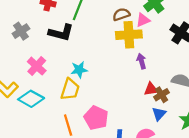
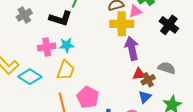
purple arrow: (142, 61) -> (132, 48), size x1.6
pink cross: (37, 66) -> (47, 47), moved, turned 36
cyan star: (79, 70) -> (67, 45), moved

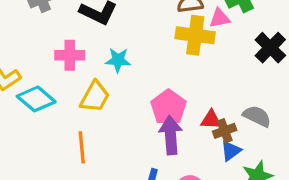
cyan star: (67, 45) -> (118, 60), moved
purple arrow: (132, 48) -> (171, 135), moved
pink pentagon: (88, 97) -> (168, 107), moved
blue triangle: (145, 97) -> (231, 151), moved

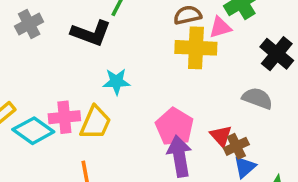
pink cross: (70, 55) -> (64, 117), moved
gray semicircle: (257, 116) -> (257, 98), moved
red triangle: (211, 120) -> (221, 136), turned 50

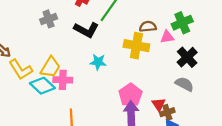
yellow cross: (196, 48) -> (136, 46), moved
black cross: (277, 54) -> (187, 57), moved
yellow trapezoid: (95, 123) -> (50, 67), moved

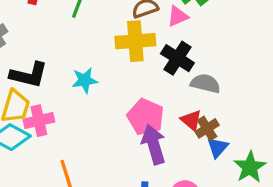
black L-shape: (86, 30) -> (29, 75), moved
black cross: (187, 57) -> (177, 58), moved
gray semicircle: (184, 84) -> (205, 83), moved

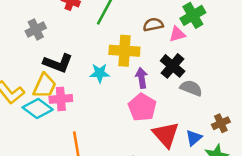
yellow cross: (135, 41) -> (124, 51), moved
red triangle: (191, 120) -> (166, 135), moved, size x1.6
brown cross: (207, 128) -> (221, 123), moved
purple arrow: (154, 144) -> (142, 78), moved, size x0.7

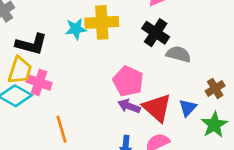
cyan star: (100, 73) -> (76, 29), moved
purple arrow: (142, 78) -> (129, 106), moved, turned -54
pink cross: (61, 99) -> (39, 82), turned 30

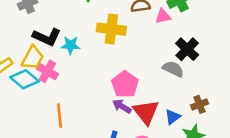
cyan star: (76, 29) -> (71, 45), moved
black cross: (156, 33) -> (187, 49), moved

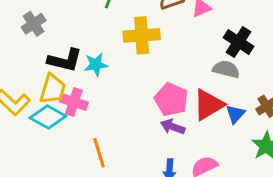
red triangle: (146, 112) -> (208, 105), moved, turned 48
blue triangle: (173, 117) -> (235, 114), moved

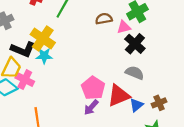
yellow cross: (142, 35) -> (43, 39), moved, turned 30
black cross: (238, 42) -> (135, 44), moved
purple arrow: (173, 127) -> (91, 107), turned -77

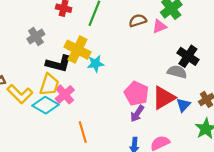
black cross: (135, 44) -> (188, 56), moved
cyan star: (44, 56) -> (96, 64), moved
pink cross: (25, 80) -> (65, 94), turned 30

